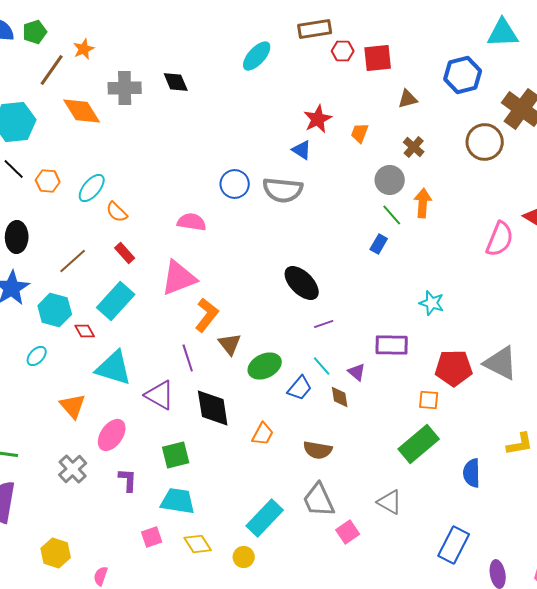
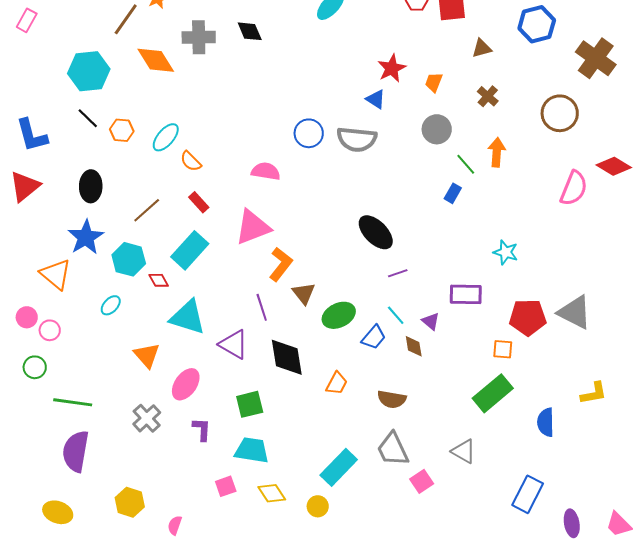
brown circle: (485, 142) -> (560, 113), moved
gray circle: (390, 180) -> (437, 129), moved

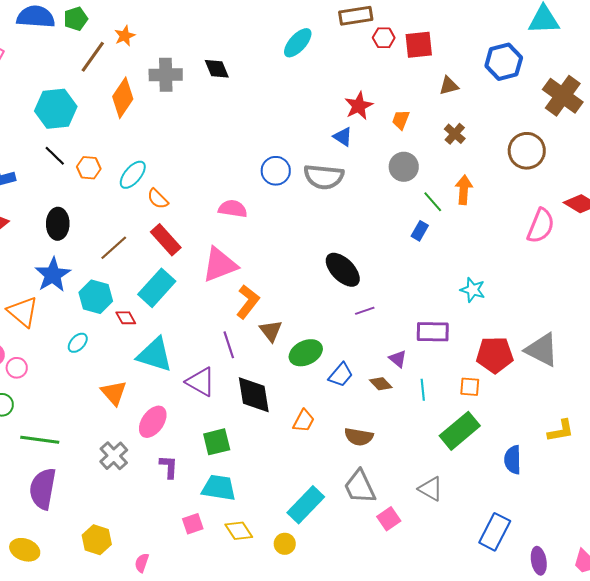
orange diamond: (156, 60) -> (123, 98), turned 66
red rectangle: (199, 202) -> (166, 240), size x1.5
cyan line: (396, 315) -> (423, 390), moved, turned 35
brown diamond: (414, 346) -> (381, 384), turned -35

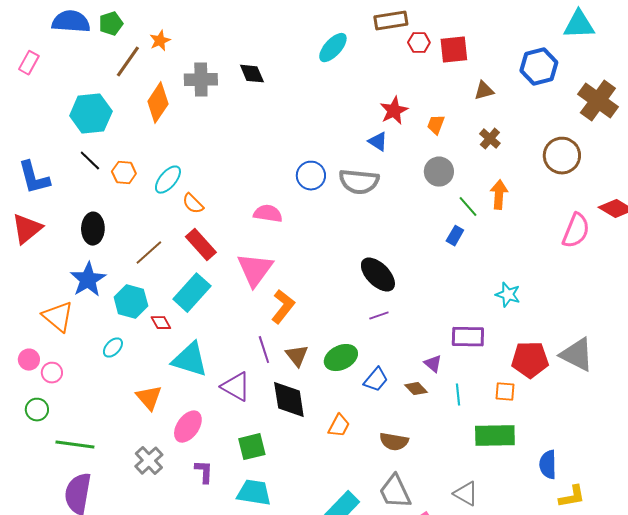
pink triangle: (220, 265) -> (255, 270), turned -33
purple line: (365, 311) -> (379, 316), moved
brown triangle: (271, 331) -> (297, 356), moved
green rectangle: (460, 431) -> (495, 436), turned 39
yellow L-shape: (561, 431) -> (572, 497), moved

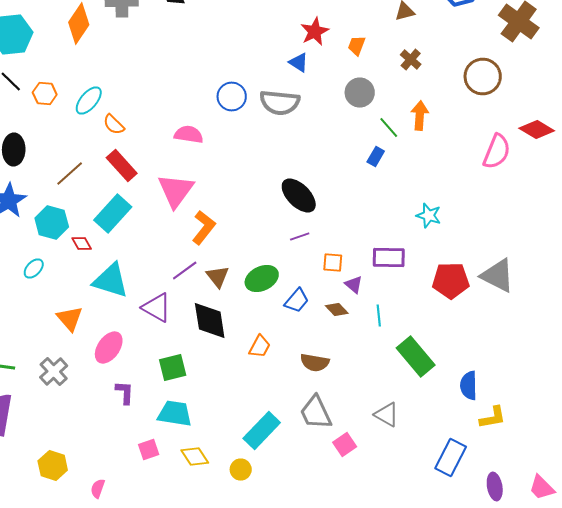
purple line: (264, 350) -> (185, 270), turned 72
orange square: (505, 392) -> (333, 262), moved
green rectangle: (495, 436) -> (416, 356), turned 51
gray cross: (149, 461) -> (54, 372), moved

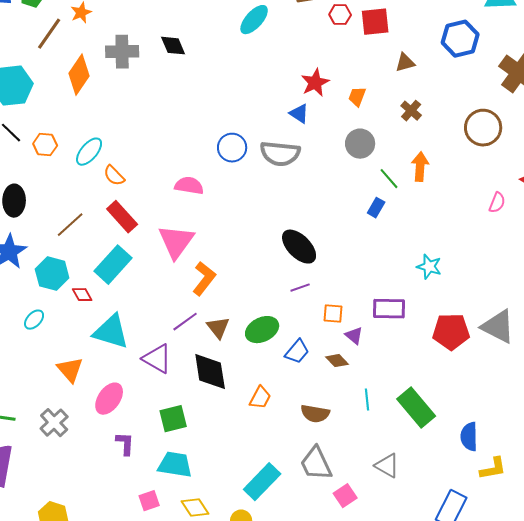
pink semicircle: (497, 152) -> (497, 203), size x0.6
cyan line: (379, 316) -> (367, 400), moved

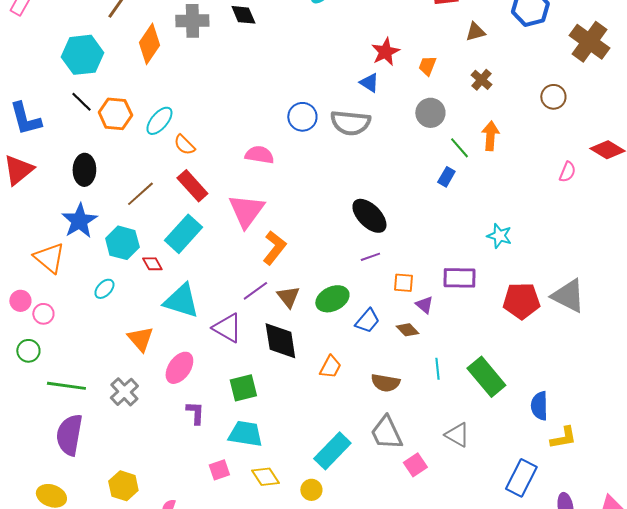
brown circle: (483, 128) -> (553, 97), size x0.7
orange hexagon: (45, 145) -> (115, 114), size x1.4

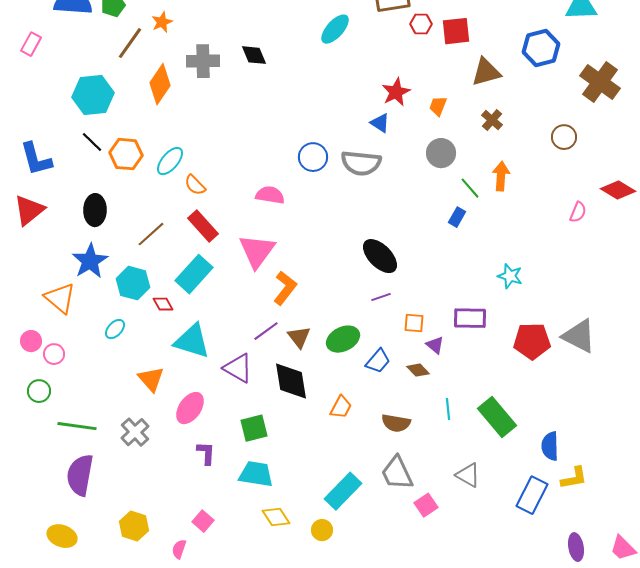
brown triangle: (475, 32) -> (486, 72), size x1.5
pink square: (219, 470) -> (203, 521), moved, turned -30
blue rectangle: (521, 478) -> (532, 495), moved

